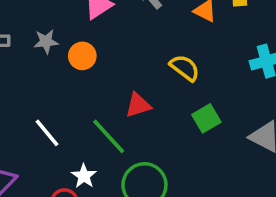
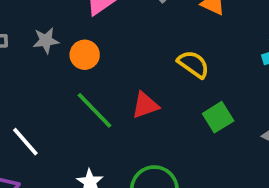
white line: (47, 133) -> (25, 142), moved
green line: (109, 136) -> (94, 110), moved

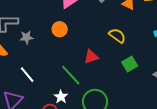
gray star: (46, 41) -> (26, 37), moved
green line: (94, 110) -> (71, 75), moved

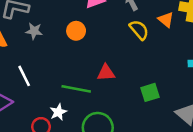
yellow semicircle: (117, 36) -> (139, 30), moved
green line: (71, 75) -> (76, 89), turned -50

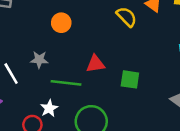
gray star: (34, 31) -> (39, 60), moved
green square: (150, 92) -> (130, 79), moved, turned 30

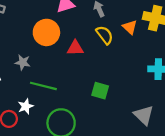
orange circle: (61, 23) -> (46, 32), size x1.5
red triangle: (95, 64) -> (75, 48), moved

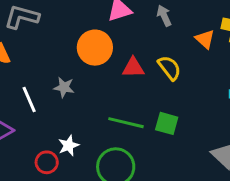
yellow semicircle: (105, 35) -> (169, 68), moved
green line: (43, 86) -> (126, 123), moved

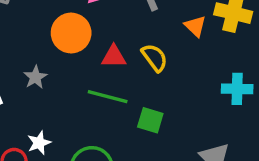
gray star: (64, 87) -> (35, 77), turned 30
green line: (126, 123) -> (108, 97), moved

